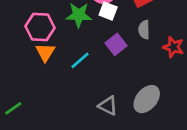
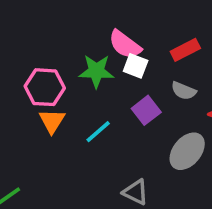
gray semicircle: (144, 30) -> (184, 91), turned -66
gray ellipse: (147, 99) -> (187, 151), moved

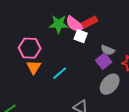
red rectangle: (185, 50) -> (90, 22), moved
green star: (96, 71) -> (59, 24), moved
purple square: (146, 110) -> (104, 61), moved

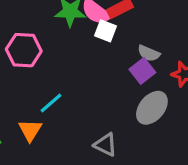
orange triangle: (34, 67) -> (30, 130), moved
cyan line: (60, 73) -> (51, 103), moved

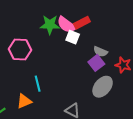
cyan line: (51, 103) -> (38, 84), turned -63
orange triangle: (30, 130) -> (24, 101), turned 35

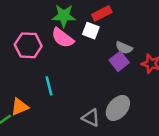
pink semicircle: (66, 25) -> (63, 38), moved
gray ellipse: (103, 87) -> (118, 108), moved
orange triangle: (24, 101) -> (20, 107), moved

